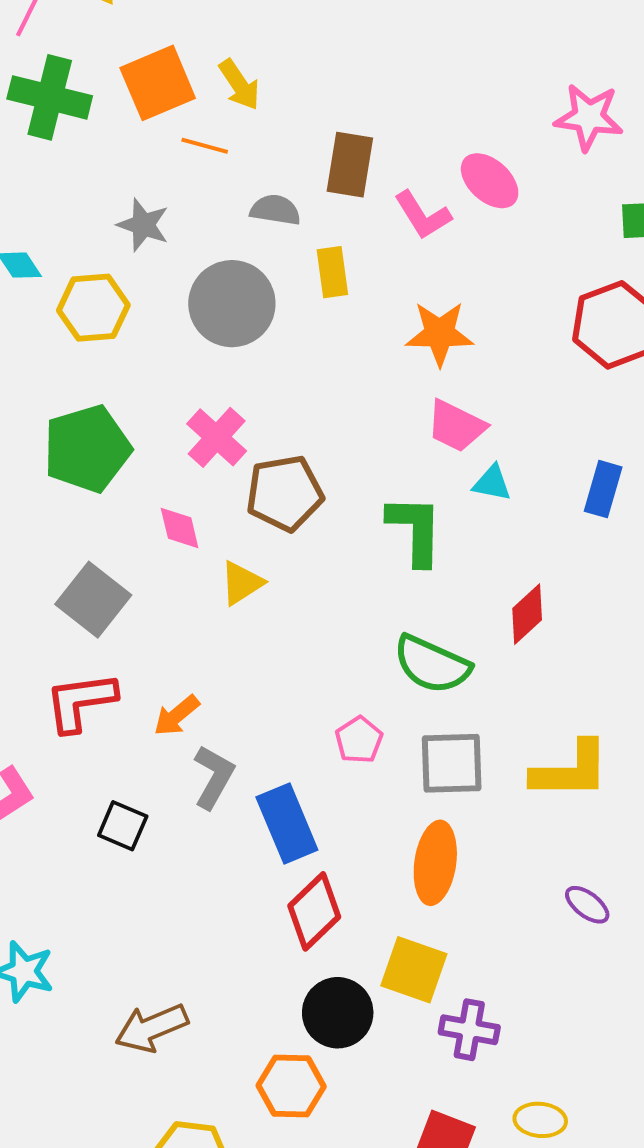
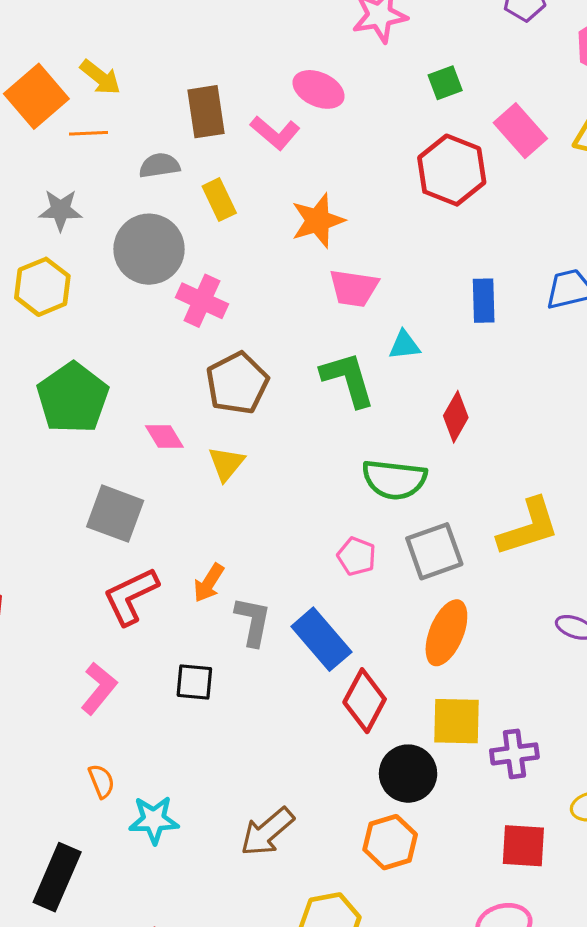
pink cross: (217, 437) -> (202, 301), moved
cyan triangle: (492, 483) -> (404, 345), moved
orange ellipse: (435, 863) -> (446, 633), turned 32

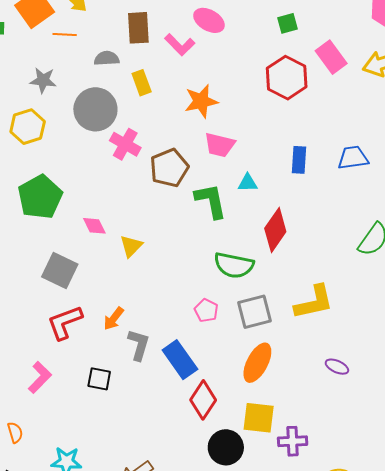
brown pentagon: (237, 383) -> (169, 168), moved
red diamond: (456, 417) -> (275, 230), size x1.4
orange semicircle: (101, 781) -> (15, 432), moved

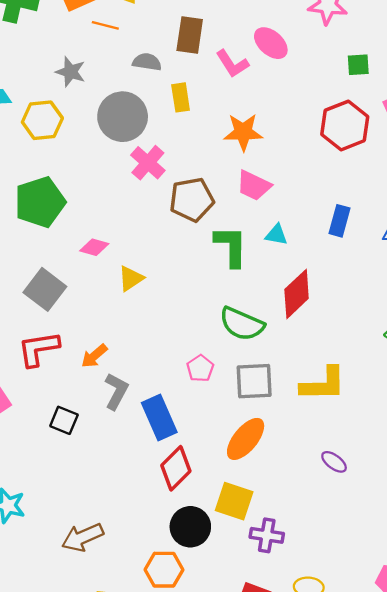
pink diamond: (94, 226) -> (94, 247), turned -60

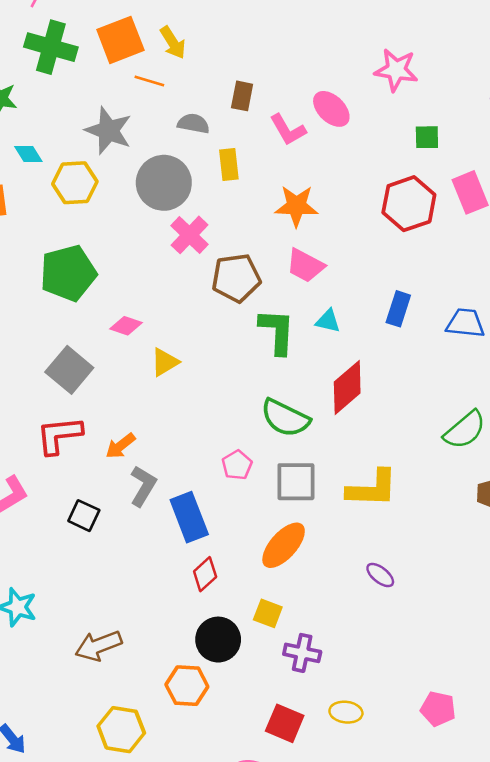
brown rectangle: (190, 35) -> (242, 96), size x0.7
gray star: (70, 72) -> (108, 131), size x1.4
red diamond: (176, 468) -> (205, 574), size x0.7
yellow square: (234, 501) -> (268, 613), size x0.7

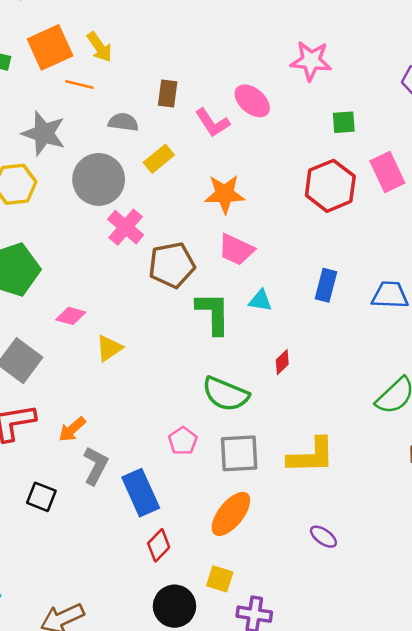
yellow rectangle: (229, 165) -> (159, 159), turned 60
red diamond: (347, 388) -> (282, 362), size x0.5

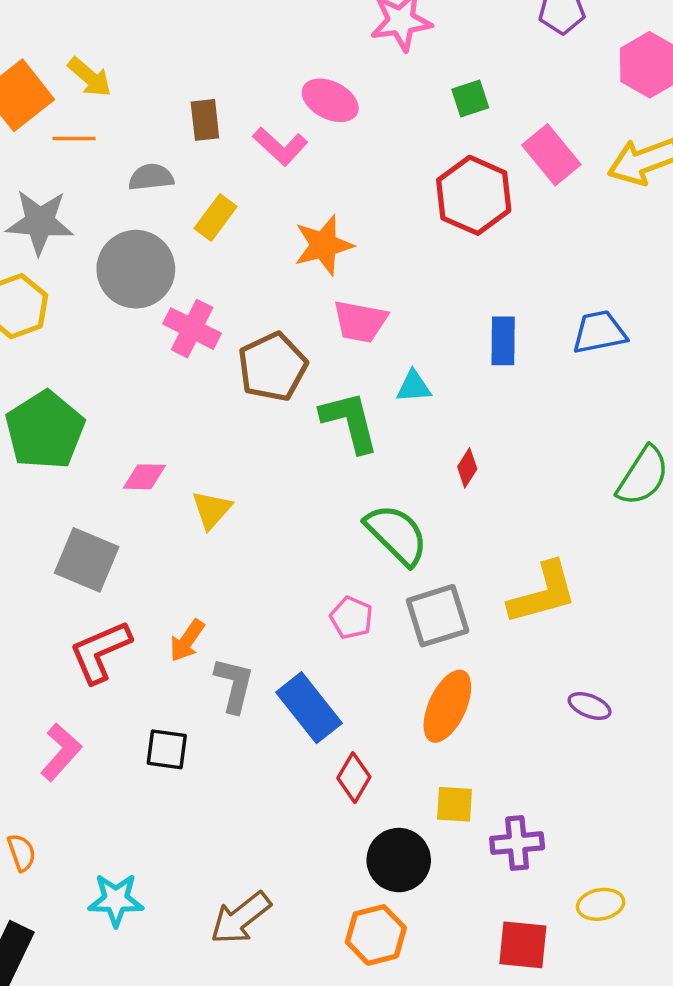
green semicircle: (226, 394) -> (397, 535), turned -144

